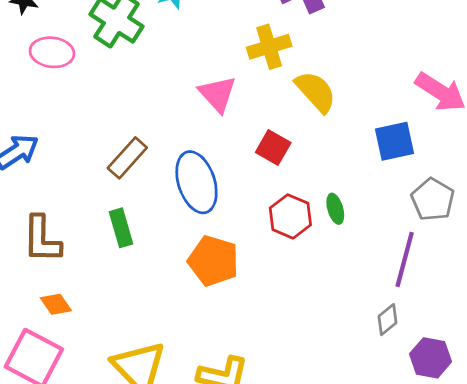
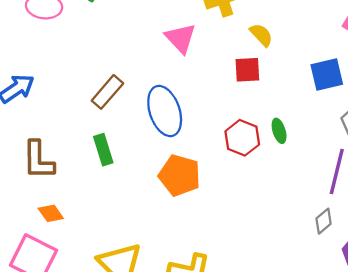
yellow semicircle: (316, 92) -> (261, 35), size x0.7
red square: (273, 148) -> (247, 70), moved, turned -32

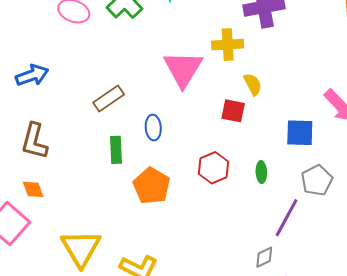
pink triangle: (181, 38) -> (183, 69), size x1.4
blue ellipse: (165, 111) -> (153, 128), size x0.6
green ellipse: (279, 131) -> (261, 172), moved
green rectangle: (103, 150) -> (116, 150), moved

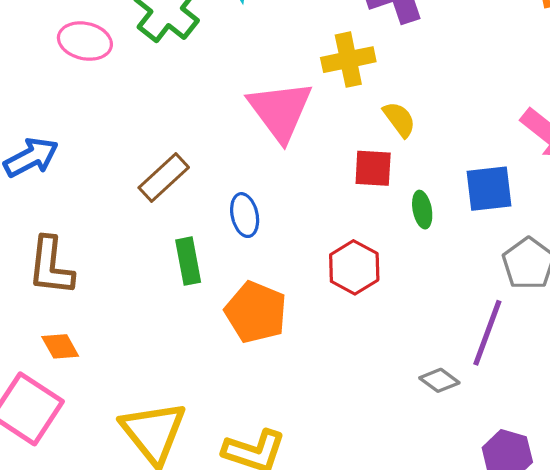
green ellipse: (261, 172) -> (422, 210), moved
gray diamond: (264, 257) -> (439, 380), moved, turned 70

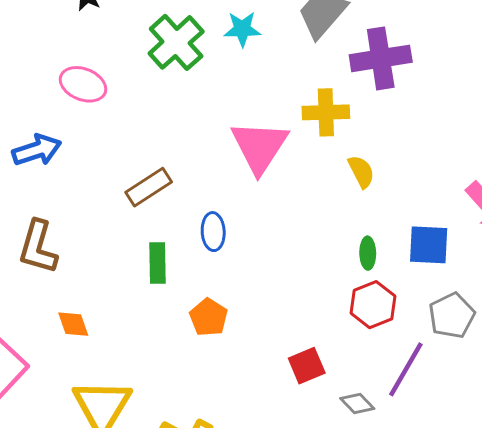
pink ellipse: (85, 41) -> (83, 84), moved
red square: (373, 168) -> (307, 366), moved, turned -36
red hexagon: (354, 267) -> (373, 305), moved
orange pentagon: (256, 312) -> (209, 317), size x0.7
orange diamond: (60, 346) -> (73, 324), moved

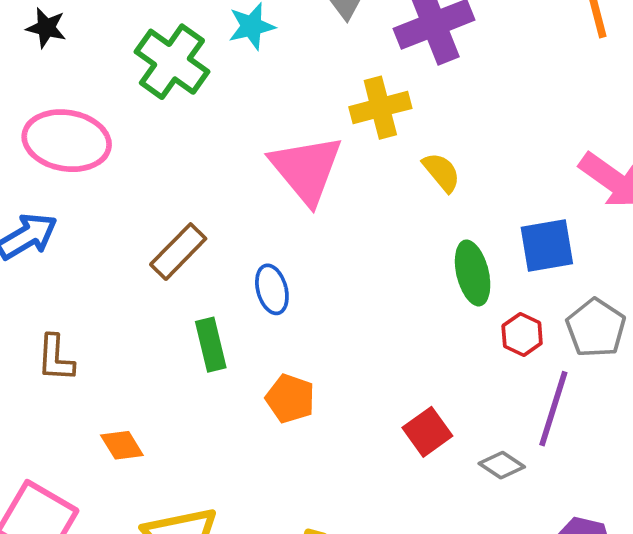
pink ellipse: (83, 84) -> (67, 141), size x1.4
brown L-shape: (38, 247) -> (56, 358), size x0.7
green ellipse: (368, 253) -> (473, 273), size x1.5
red hexagon: (373, 305) -> (522, 335), moved, size x0.7

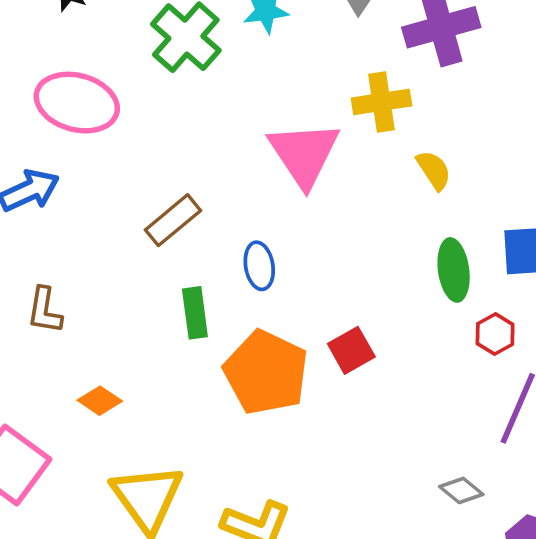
orange pentagon: (290, 399) -> (266, 373), size x1.8
red square: (427, 432) -> (351, 350), moved
orange diamond: (122, 445) -> (100, 401), turned -30
gray diamond: (502, 465) -> (461, 490), moved

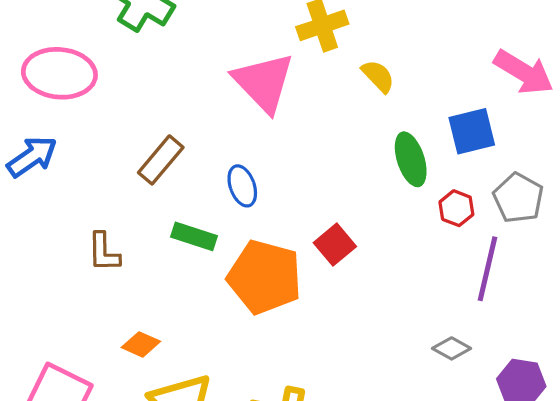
brown L-shape: (45, 310) -> (104, 252), moved
green rectangle: (195, 313) -> (194, 236), turned -54
orange diamond: (100, 401) -> (141, 344), moved

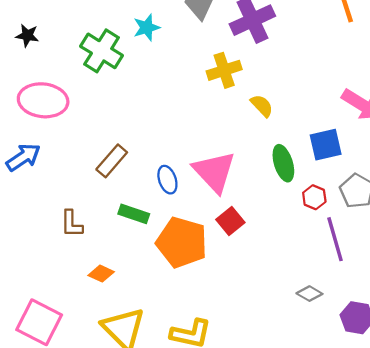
pink triangle: (264, 82) -> (214, 172), moved
purple line: (488, 269) -> (335, 239), turned -30
orange diamond: (141, 344) -> (101, 274), moved

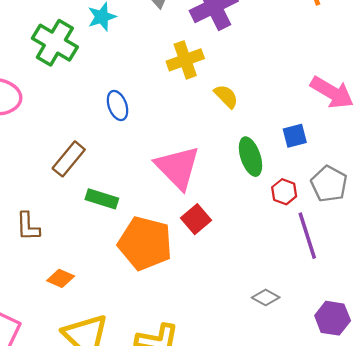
blue square: (326, 145) -> (295, 136), size x0.7
blue ellipse: (167, 180) -> (117, 105), moved
green rectangle: (134, 214) -> (102, 199), moved
gray diamond: (309, 294) -> (266, 297), moved

